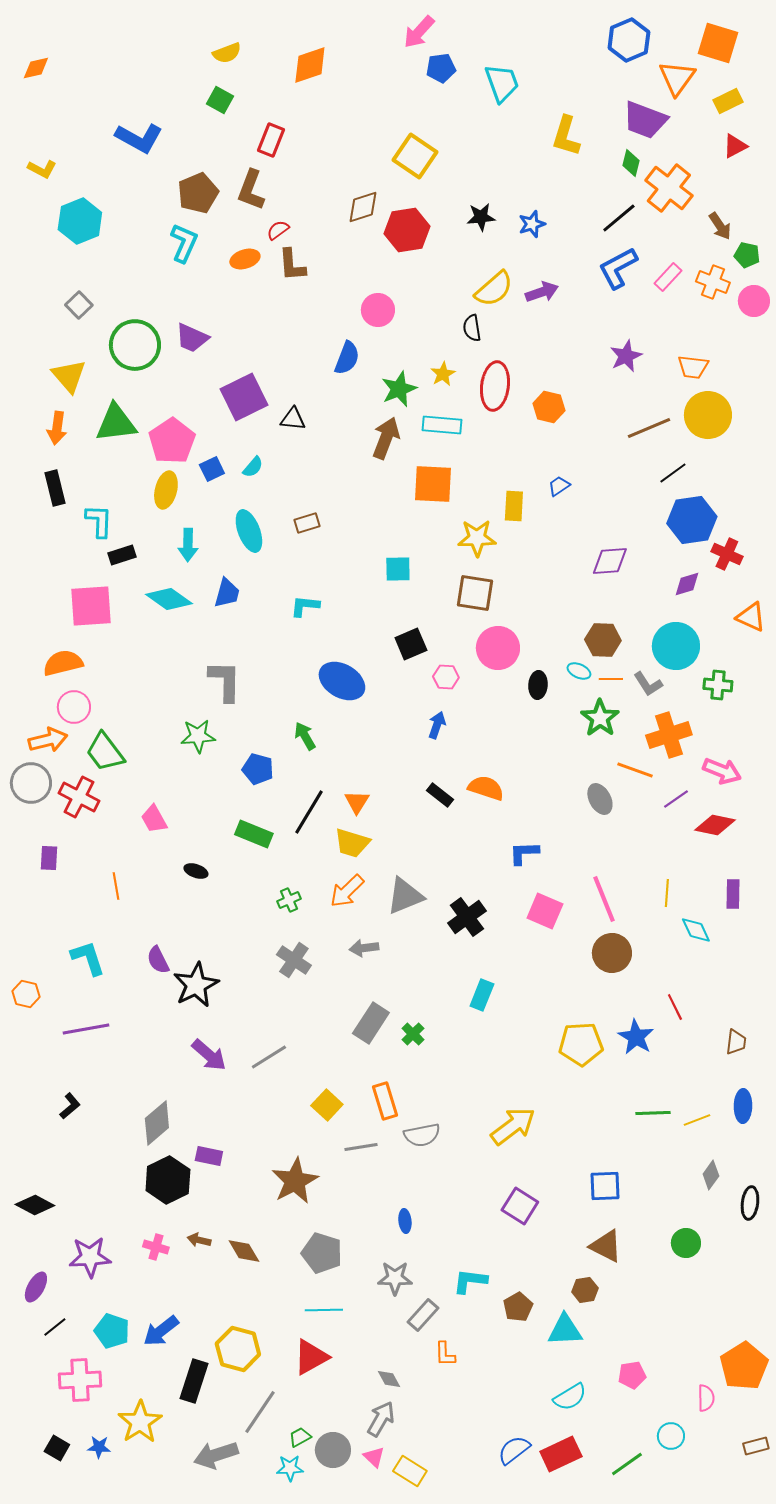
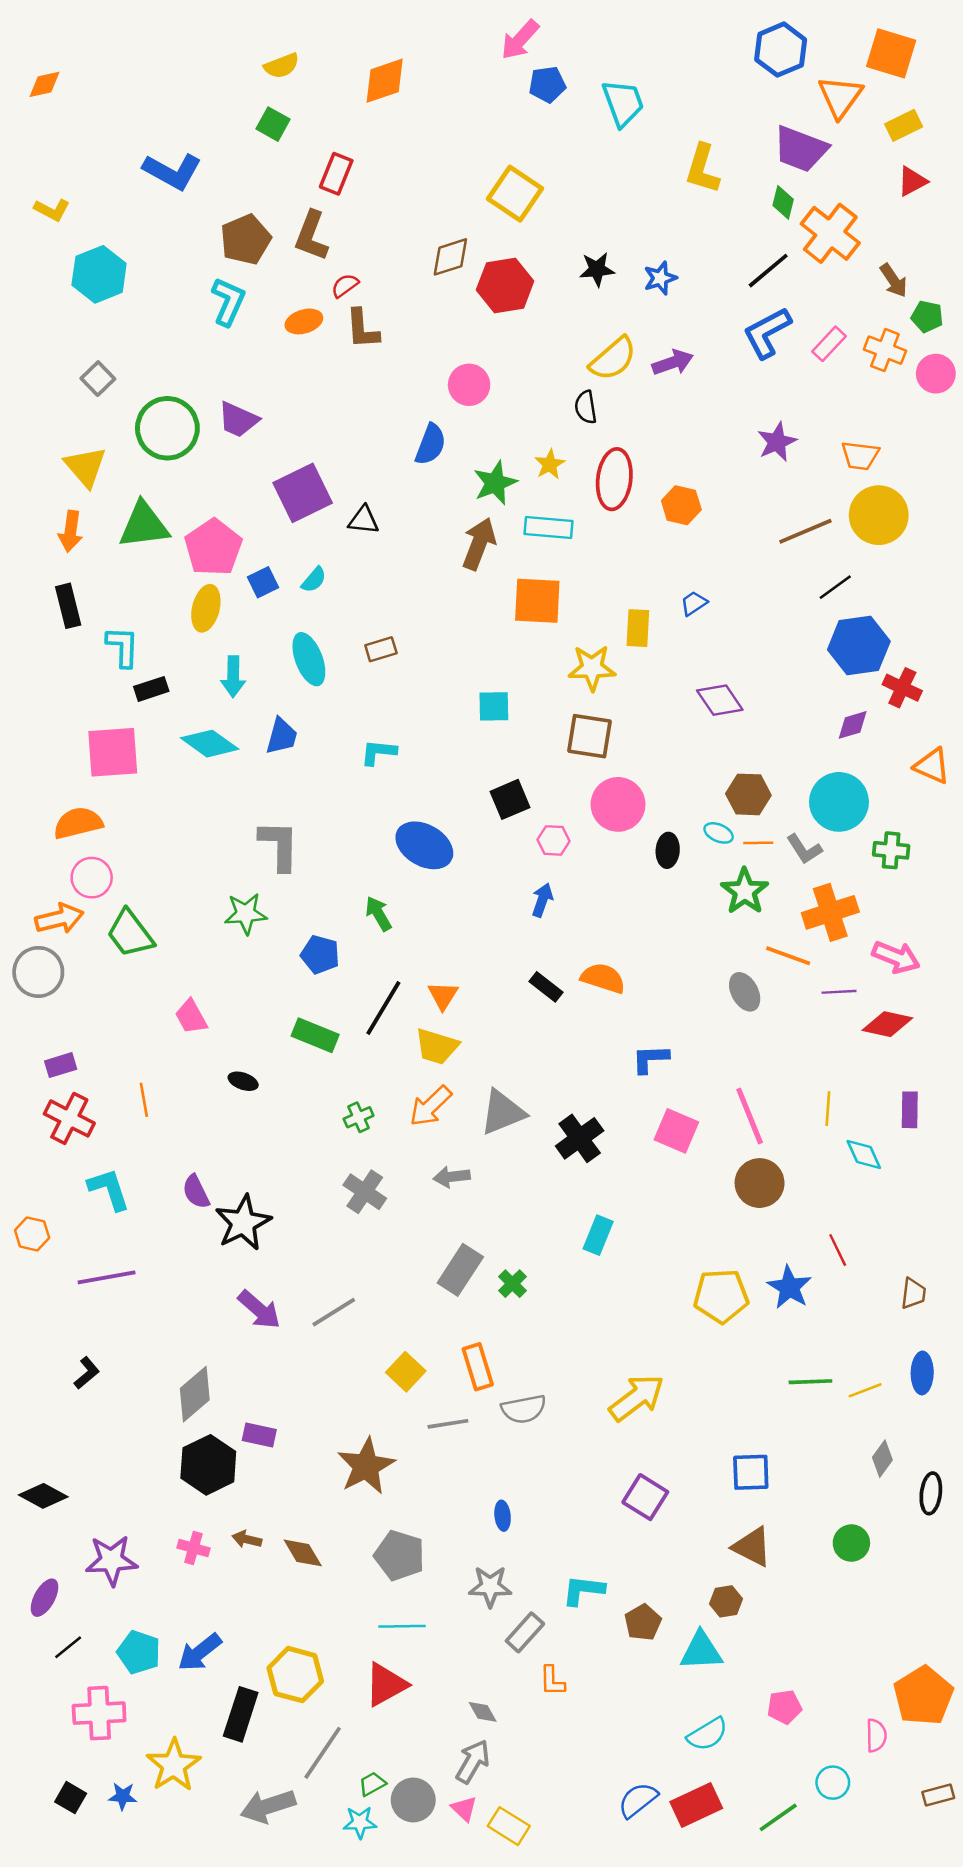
purple diamond: (610, 561) -> (720, 700), moved, turned 60
red cross: (79, 797) -> (69, 1118), moved
purple line: (676, 799) -> (839, 992), turned 32
purple rectangle: (49, 858) -> (61, 1065), turned 70

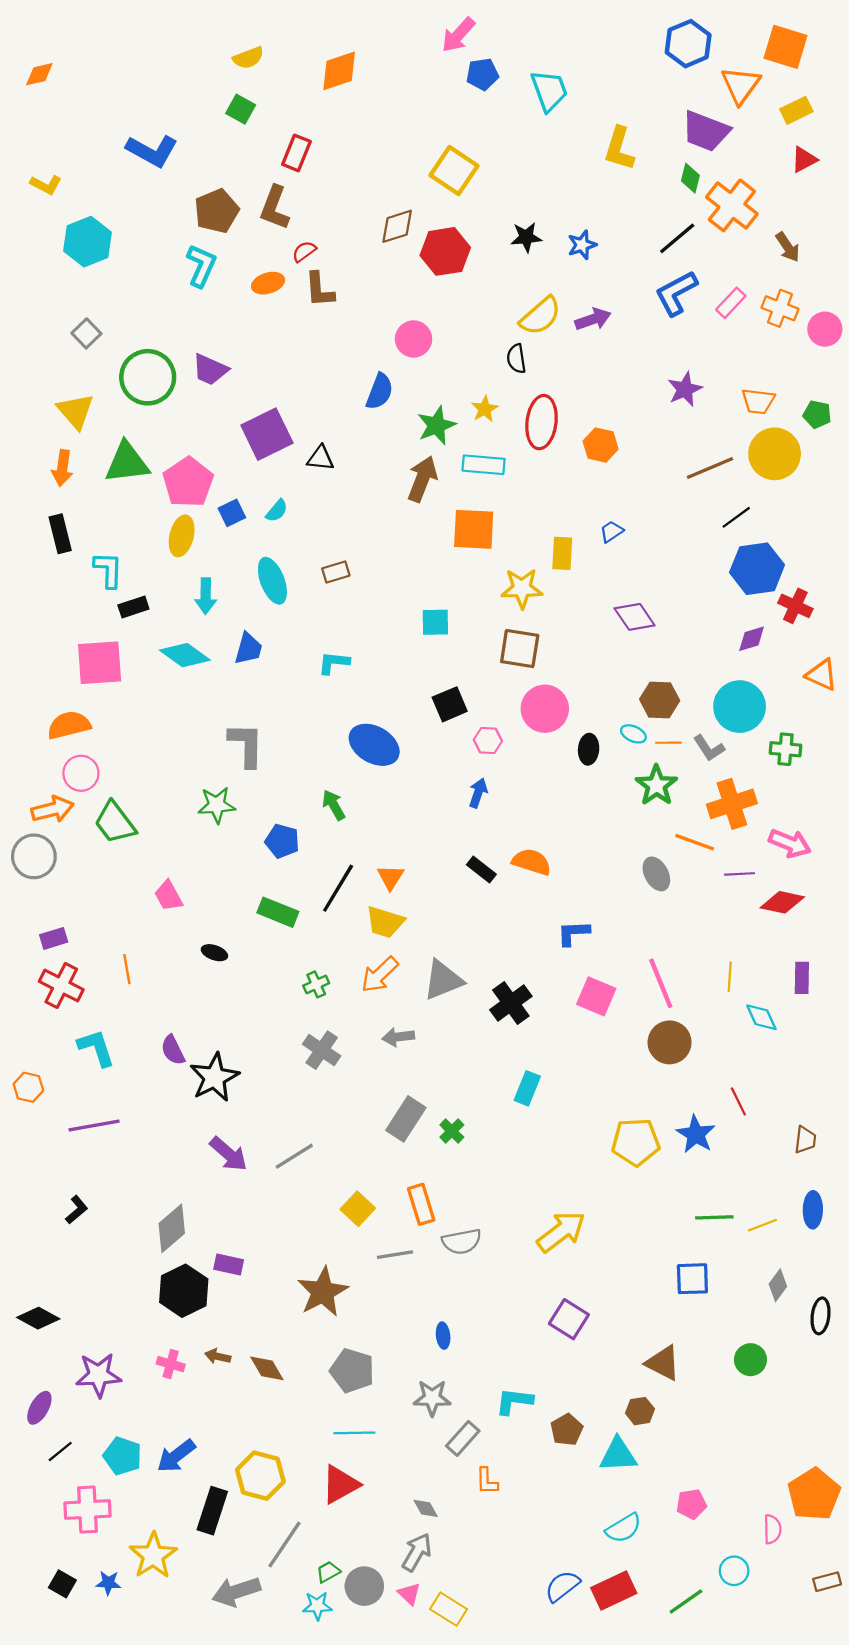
green pentagon: (927, 317) -> (817, 414), moved
blue square: (751, 1472) -> (692, 1279), moved

